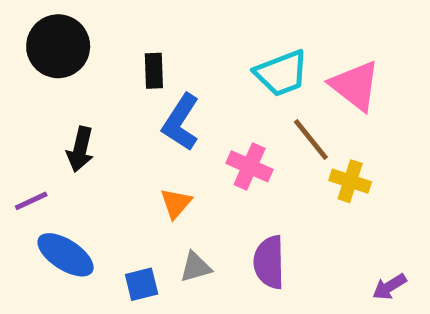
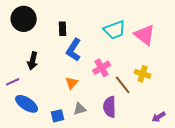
brown line: (311, 139) -> (123, 85), moved
pink cross: (250, 166) -> (102, 68), turned 36

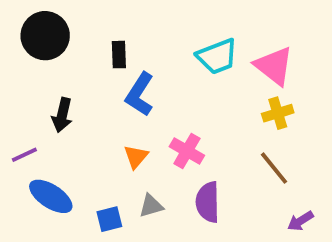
pink cross: (102, 68) -> (187, 151), moved, turned -30
yellow cross: (143, 74) -> (278, 113), moved, turned -35
brown line: (123, 85) -> (274, 168), moved

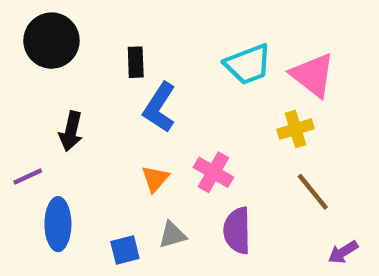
yellow cross: (278, 113) -> (295, 129), moved
blue ellipse: (51, 196) -> (58, 224), turned 57

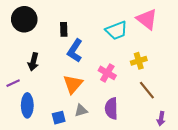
pink triangle: (313, 75) -> (147, 19), moved
pink cross: (213, 172) -> (107, 73), moved
orange triangle: (155, 179) -> (73, 84), size x1.5
purple arrow: (343, 252) -> (161, 119), turned -48

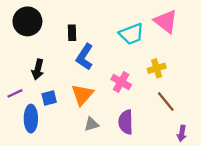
blue square: (59, 118) -> (49, 98), moved

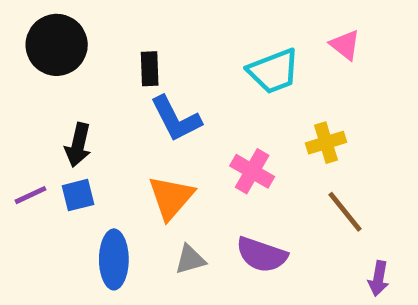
pink triangle: (166, 21) -> (345, 45), size x0.6
blue L-shape: (85, 57) -> (176, 119), turned -60
blue square: (49, 98) -> (78, 195), moved
blue ellipse: (31, 119) -> (114, 259), moved
purple semicircle: (126, 122) -> (262, 255), turned -70

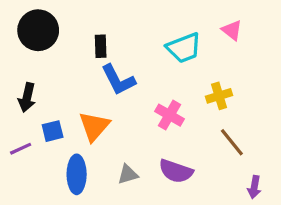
black arrow: (78, 145) -> (27, 97), moved
purple line: (30, 195) -> (21, 149), moved
orange triangle: (171, 197) -> (94, 126), moved

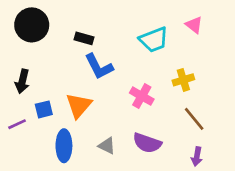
black rectangle: (101, 46) -> (84, 38), turned -72
gray triangle: (128, 174) -> (107, 146), turned 42
purple arrow: (254, 187) -> (197, 156), moved

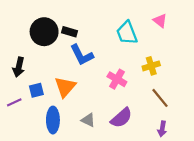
black circle: (32, 25) -> (44, 32), moved
cyan trapezoid: (154, 40) -> (127, 33), turned 90
purple semicircle: (147, 143) -> (121, 118), turned -60

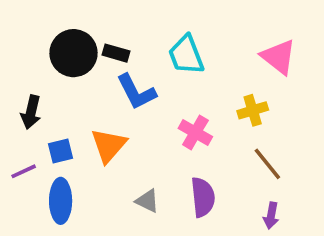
pink triangle: (160, 21) -> (278, 57), moved, size x1.5
cyan trapezoid: (127, 33) -> (186, 55), moved
purple semicircle: (121, 118) -> (203, 197), turned -55
blue ellipse: (53, 120) -> (61, 201), moved

